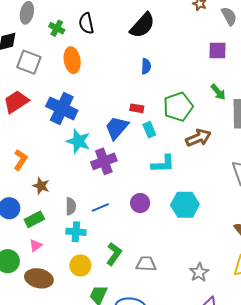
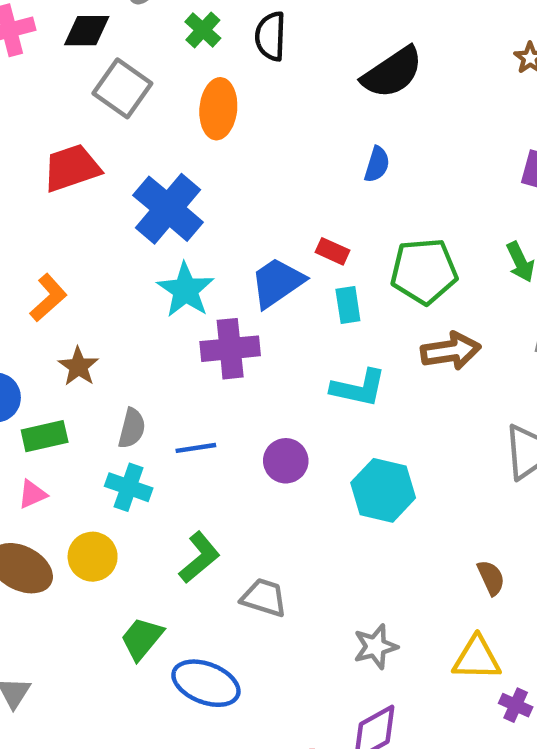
yellow circle: (80, 265) -> (93, 557), moved

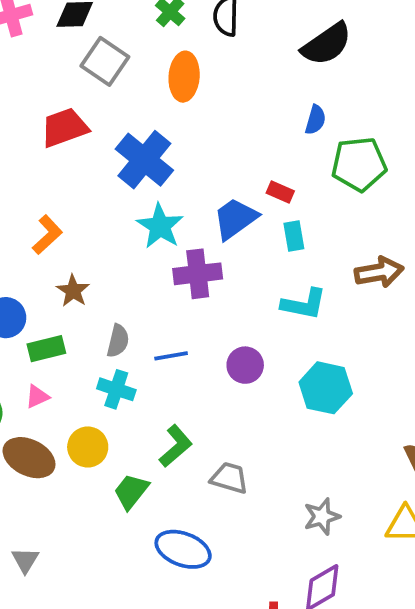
green pentagon: (424, 271) -> (359, 164), moved
green trapezoid: (142, 639) -> (131, 491), moved

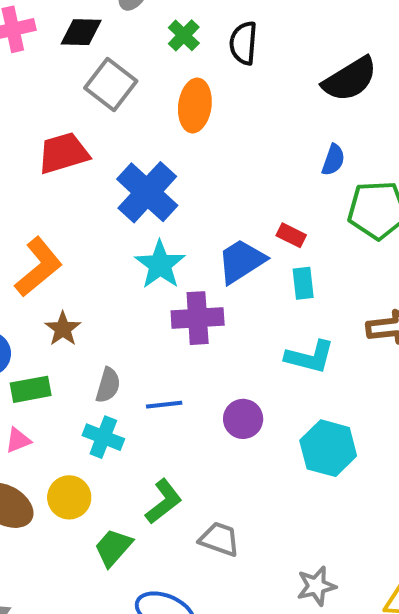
orange L-shape: (47, 235) -> (39, 267), size x1.4

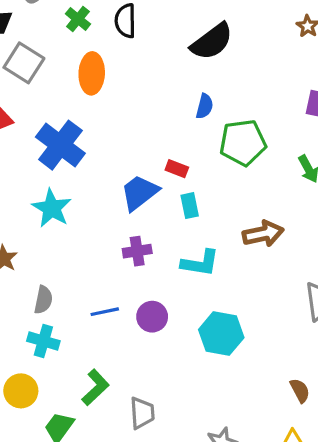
cyan star: (160, 265) -> (52, 208), moved
purple cross: (198, 318) -> (137, 251), moved, size x0.7
blue line: (164, 405) -> (105, 312), moved
gray trapezoid: (219, 539) -> (142, 413), turned 72

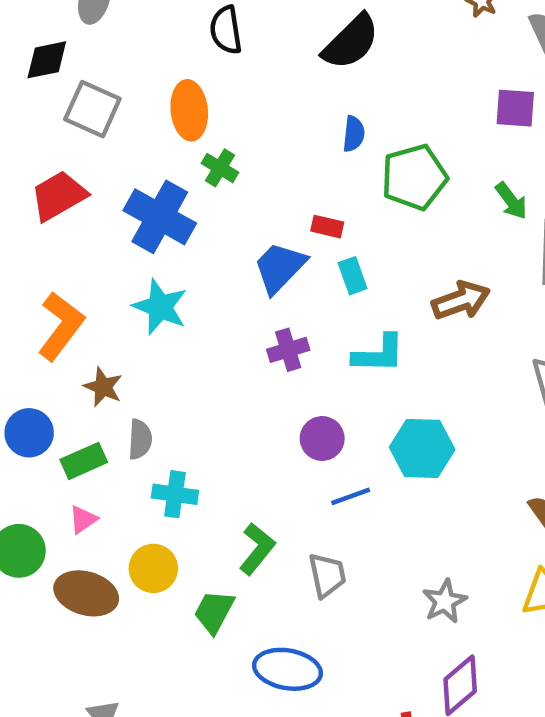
green cross: (78, 19) -> (220, 168), moved
gray semicircle: (43, 300) -> (140, 439), moved
blue line: (105, 312) -> (351, 496), moved

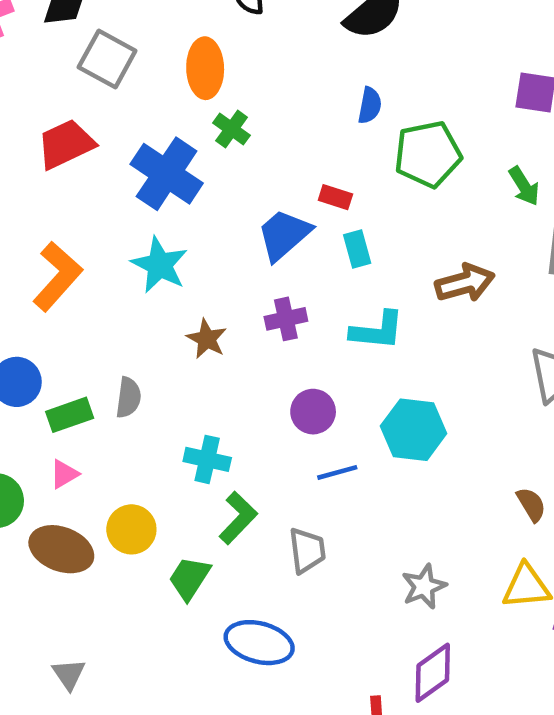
brown star: (103, 387) -> (207, 339), moved
cyan cross: (175, 494) -> (207, 459), moved

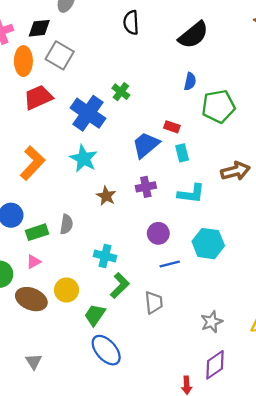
orange ellipse: (205, 68) -> (23, 61), moved
blue ellipse: (259, 643) -> (106, 350), moved, turned 32

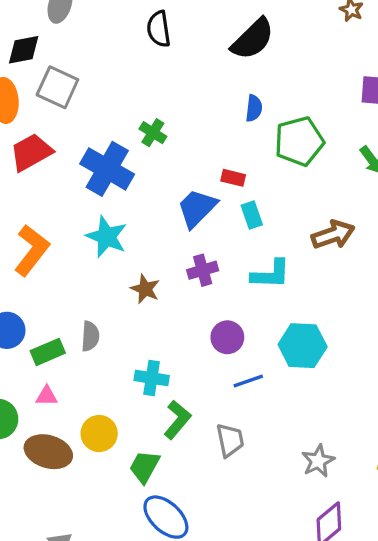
pink triangle: (34, 262) -> (47, 396), turned 35

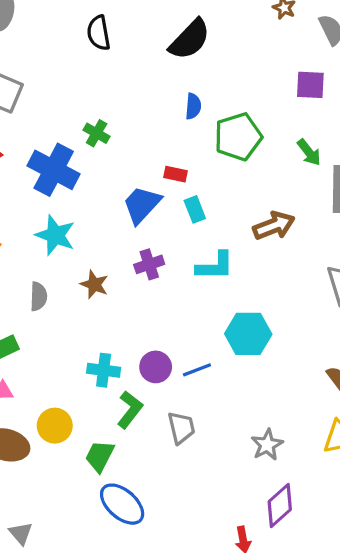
gray semicircle: (90, 336) -> (38, 296), moved
purple circle: (227, 337) -> (156, 367), moved

